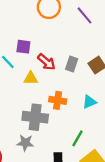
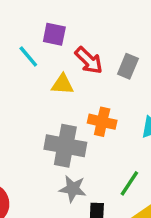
gray star: (25, 143) -> (73, 189), moved

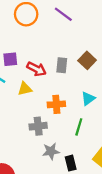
gray cross: (65, 146) -> (38, 126), size x0.7
green line: (129, 183) -> (79, 127), moved

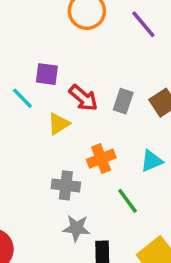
yellow triangle: (25, 89) -> (59, 124), turned -32
orange cross: (56, 104) -> (101, 159), turned -30
green line: (79, 127) -> (127, 201), turned -66

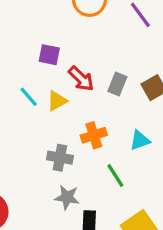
cyan line: (22, 98) -> (29, 97), moved

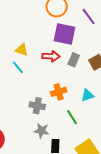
purple square: (49, 55) -> (65, 34), moved, size x1.6
red arrow: (81, 79) -> (51, 56), turned -42
yellow triangle: (57, 101) -> (22, 50), moved, turned 48

